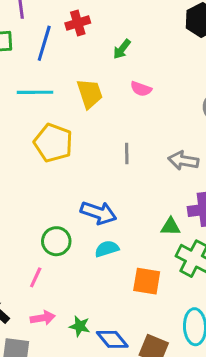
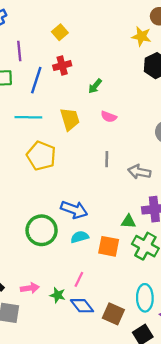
gray line: (127, 153) -> (107, 159), moved
green circle: (56, 241) -> (42, 230), size x1.4
pink line: (36, 277) -> (79, 279), moved
orange square: (147, 281) -> (109, 246), moved

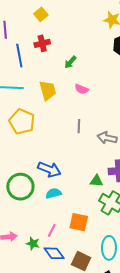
blue line: (36, 80) -> (19, 56), turned -30
orange square: (109, 246) -> (79, 222), moved

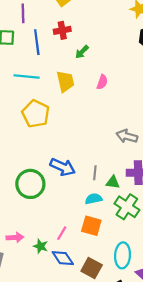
green arrow: (70, 62) -> (82, 52), moved
pink semicircle: (82, 89) -> (102, 82), turned -96
gray line: (79, 126) -> (95, 173), moved
cyan semicircle: (54, 193) -> (94, 199), moved

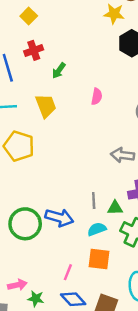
pink semicircle: (102, 82) -> (97, 97), moved
blue arrow: (63, 167) -> (59, 218), moved
green star: (41, 246) -> (36, 299), moved

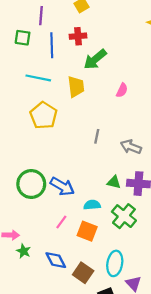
green arrow: (59, 71) -> (95, 59), size x1.6
gray line: (94, 201) -> (97, 136), moved
green triangle: (115, 208) -> (114, 182), moved
pink line: (68, 272) -> (61, 222), moved

